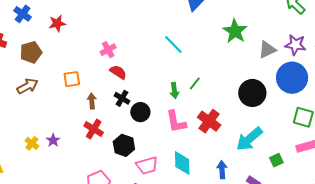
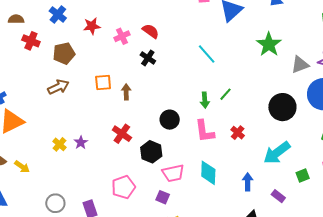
pink cross: (108, 50) -> (122, 36), moved
red semicircle: (118, 72) -> (151, 31), moved
black cross: (122, 98) -> (148, 58), moved
brown arrow: (92, 101) -> (126, 92), moved
red cross: (209, 121) -> (238, 133), size x0.6

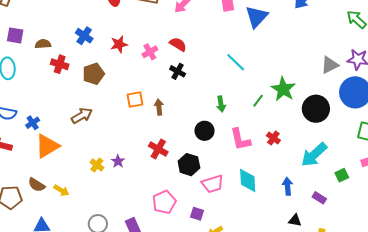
green star: (269, 44) -> (283, 89), moved
brown arrow: (58, 87) -> (82, 116), moved
green arrow: (205, 100) -> (221, 104), moved
purple square: (163, 197) -> (197, 214), moved

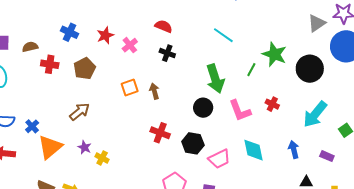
pink cross: (150, 52) -> (130, 45), moved
green arrow: (221, 104) -> (215, 79), size x1.8
purple star: (118, 161) -> (84, 147), moved

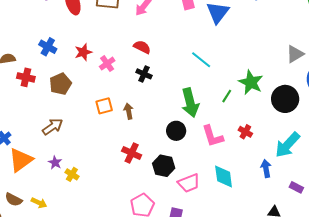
blue arrow: (294, 150) -> (266, 168), moved

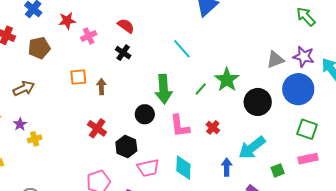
yellow cross: (72, 174) -> (35, 139), turned 32

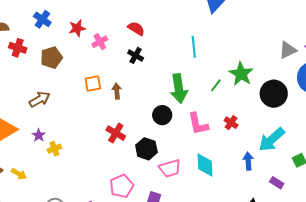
cyan line: (182, 49) -> (194, 47), turned 40

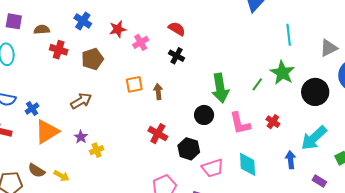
cyan line: (194, 47) -> (289, 35), moved

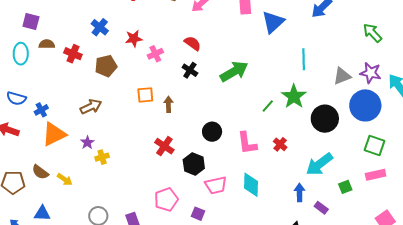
brown semicircle: (42, 30) -> (47, 44), moved
green arrow: (220, 88) -> (234, 72), moved, turned -116
blue arrow: (291, 160) -> (300, 192), moved

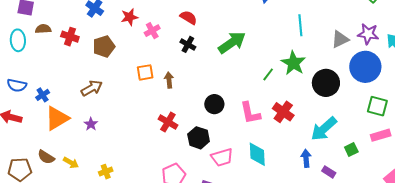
red cross: (280, 144) -> (283, 112), size x1.5
yellow cross: (102, 157) -> (106, 172), moved

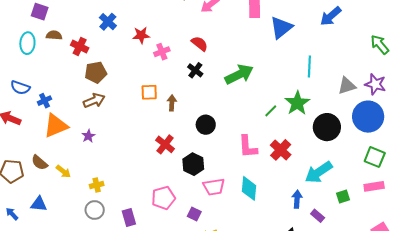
brown pentagon: (104, 46) -> (96, 72), moved
black circle: (214, 104) -> (206, 125), moved

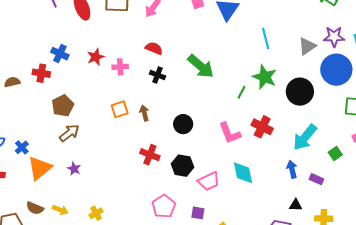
red cross: (80, 46) -> (41, 73), moved
pink cross: (162, 52) -> (120, 67), turned 35
green arrow: (239, 74) -> (201, 66), turned 84

